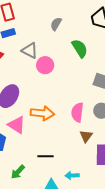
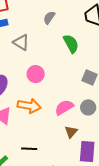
pink circle: (45, 65) -> (36, 74), moved
pink semicircle: (77, 112) -> (64, 107), turned 48

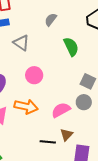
gray circle: (88, 107) -> (84, 102), moved
black line: (29, 149) -> (48, 142), moved

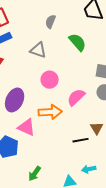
gray triangle: (21, 43) -> (38, 50), moved
pink semicircle: (61, 110) -> (76, 97), moved

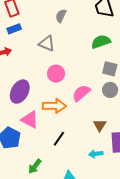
green semicircle: (77, 42) -> (101, 42), moved, turned -72
black line: (81, 140) -> (59, 139), moved, turned -49
cyan arrow: (89, 169) -> (96, 154), moved

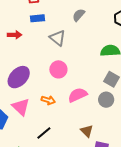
blue rectangle: (14, 29) -> (38, 18), moved
orange arrow: (54, 106) -> (48, 100), size x0.6
brown triangle: (100, 125) -> (87, 131), turned -32

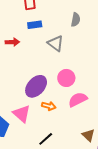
gray semicircle: (79, 15) -> (76, 20), turned 152
pink circle: (58, 69) -> (66, 78), moved
purple ellipse: (19, 77) -> (36, 86), moved

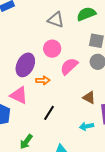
gray triangle: (56, 43) -> (56, 20), moved

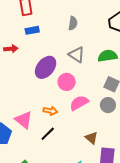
purple ellipse: (25, 65) -> (46, 67), moved
black line: (49, 113) -> (48, 134), moved

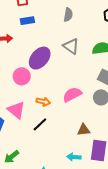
pink circle: (67, 82) -> (22, 76), moved
brown triangle: (92, 138) -> (84, 130), turned -48

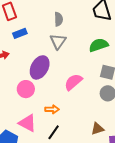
gray triangle: (71, 46) -> (58, 41), moved, turned 42
pink semicircle: (72, 95) -> (73, 82), moved

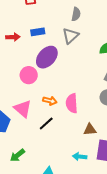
blue rectangle: (20, 33) -> (38, 32), moved
pink semicircle: (73, 82) -> (72, 103), moved, turned -66

